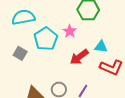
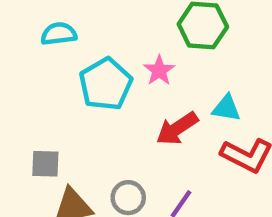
cyan semicircle: (23, 17) -> (59, 34), size x0.7
gray square: (20, 53) -> (45, 164), moved, turned -32

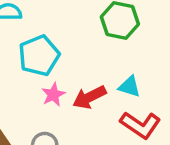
pink star: (159, 70) -> (53, 95), moved

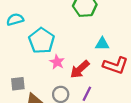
red arrow: (89, 97) -> (80, 69), moved

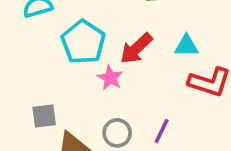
red arrow: (80, 69) -> (136, 48), moved

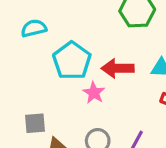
red arrow: (136, 48) -> (118, 68), turned 40

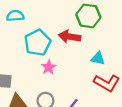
red arrow: (118, 68) -> (70, 37), moved

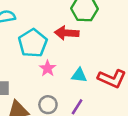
cyan triangle: (98, 58) -> (79, 75), moved

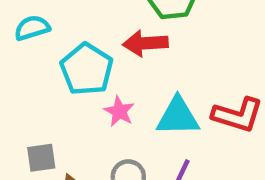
cyan triangle: (79, 75) -> (178, 117), size x1.5

